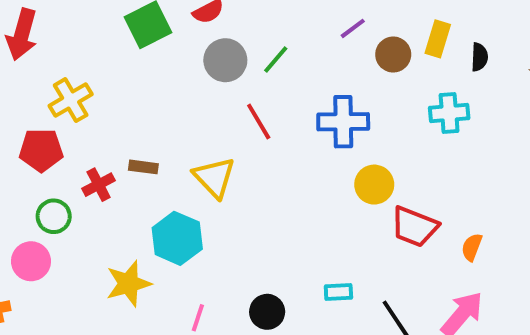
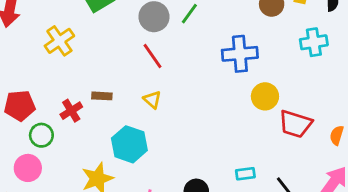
yellow cross: (71, 100) -> (59, 41), moved
red line: (259, 121) -> (153, 56), moved
red pentagon: (41, 150) -> (20, 106), moved
yellow triangle: (214, 177) -> (152, 100), size x0.6

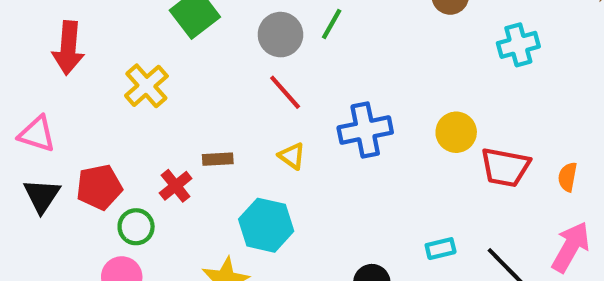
blue cross: (240, 54) -> (365, 130), moved

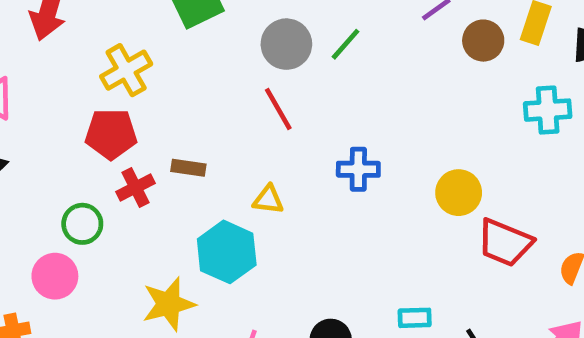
blue cross: (365, 130) -> (358, 169), size x0.7
yellow triangle: (292, 156) -> (268, 200), moved, turned -40
red pentagon: (99, 187) -> (111, 134), moved

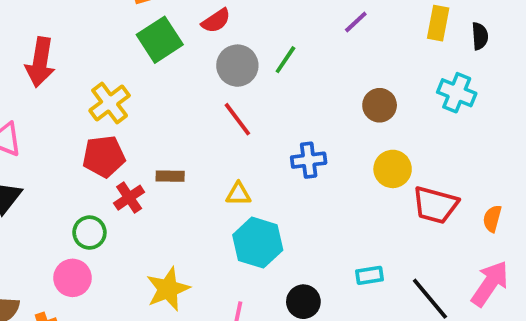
brown circle: (483, 41) -> (380, 105), moved
cyan cross: (548, 110) -> (457, 93), turned 33
cyan hexagon: (227, 252) -> (258, 243), moved

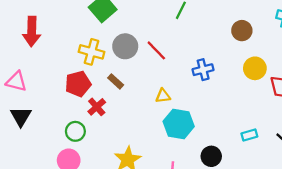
gray circle: (237, 66) -> (125, 46), moved
yellow cross: (110, 103) -> (91, 52), moved, turned -30
brown rectangle: (170, 176) -> (116, 81), moved, turned 49

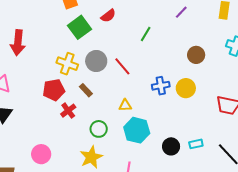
yellow circle: (255, 68) -> (186, 88), moved
green circle: (75, 131) -> (99, 129), moved
black circle: (211, 156) -> (171, 146), moved

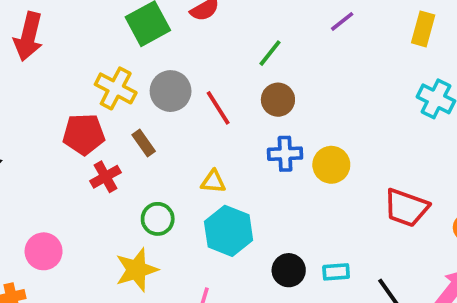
brown circle: (196, 55) -> (278, 100), moved

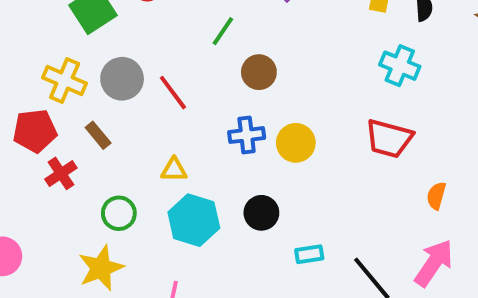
brown circle: (278, 100) -> (259, 72), moved
red trapezoid: (406, 208) -> (389, 139), moved
black circle: (289, 270) -> (261, 213), moved

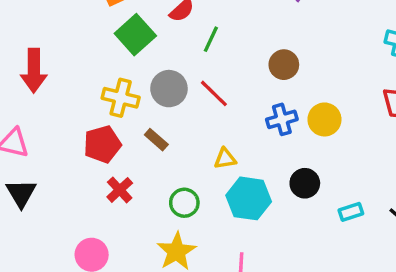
green line: (223, 31) -> (211, 39), moved
red cross: (61, 173) -> (120, 190), moved

